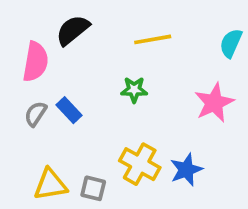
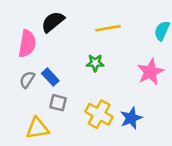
gray square: (93, 188) -> (58, 103), moved

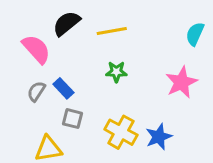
yellow line: (108, 28) -> (112, 31), moved
pink semicircle: (27, 44) -> (36, 49), turned -52

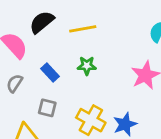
blue rectangle: (63, 88) -> (50, 72), moved

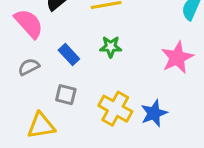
gray semicircle: (15, 83) -> (29, 67), turned 30

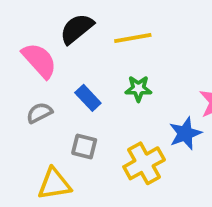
yellow cross: (115, 109) -> (144, 163), turned 32
blue star: (154, 113) -> (185, 133), moved

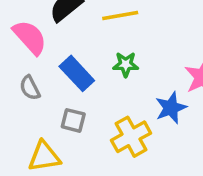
blue rectangle: (88, 98) -> (77, 73), size x1.4
gray semicircle: (39, 113) -> (30, 88), turned -90

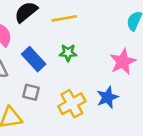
blue star: (171, 108) -> (108, 97), moved

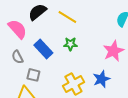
yellow line: (64, 18) -> (67, 17), turned 42
gray square: (31, 92) -> (33, 75), moved

